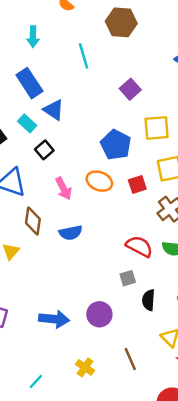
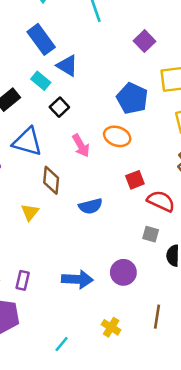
red square: (137, 185) -> (135, 180), moved
blue semicircle: (71, 233) -> (91, 206), moved
gray square: (128, 278) -> (151, 234), turned 35
brown line: (130, 359) -> (157, 317), turned 35

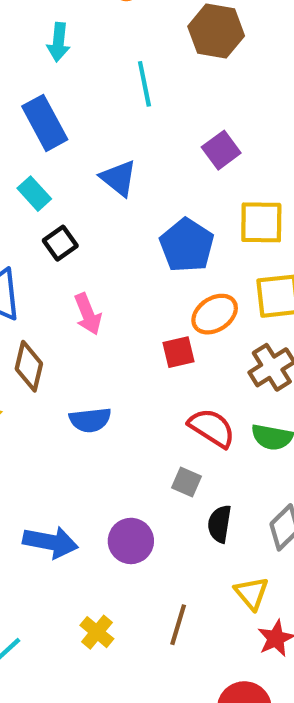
blue triangle: (67, 66) -> (119, 178), moved
orange ellipse: (117, 136) -> (215, 314), moved, turned -60
red square: (135, 180) -> (178, 352), moved

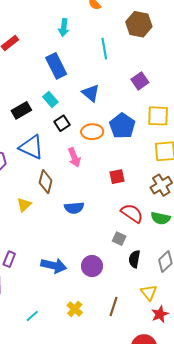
orange ellipse: (215, 314) -> (92, 132), moved, turned 30

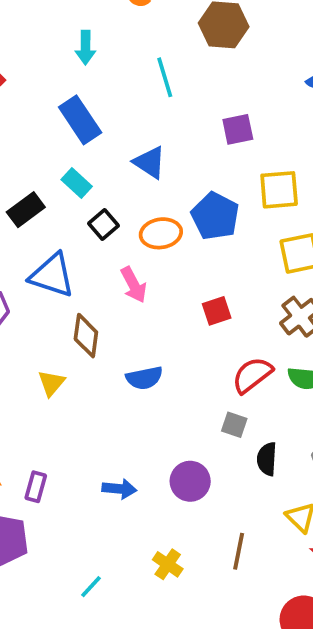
purple square: (140, 81) -> (238, 129), turned 30
red semicircle: (132, 213) -> (252, 375), turned -65
blue arrow: (54, 266) -> (119, 489), size x0.7

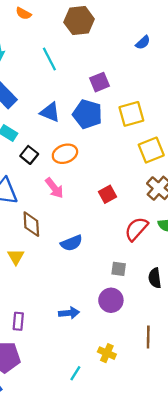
blue pentagon: (215, 216) -> (87, 114), moved
gray square: (234, 425) -> (119, 269), moved
cyan line: (91, 587) -> (75, 373), moved

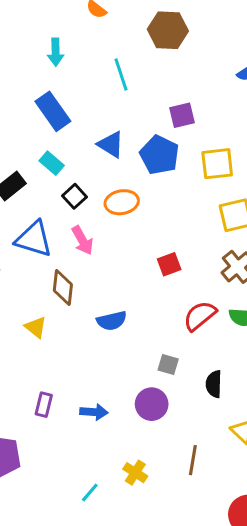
pink arrow: (54, 188) -> (82, 240), moved
yellow triangle: (16, 257) -> (36, 327), turned -30
purple rectangle: (18, 321) -> (44, 405), moved

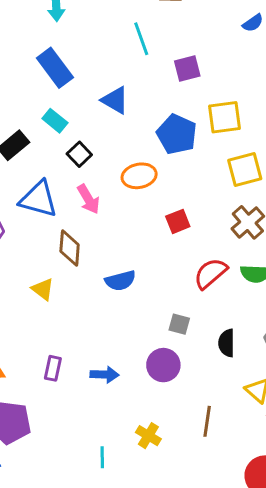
cyan line: (121, 75) -> (141, 39), moved
blue pentagon: (159, 155) -> (177, 134), moved
orange ellipse: (122, 202) -> (139, 176), moved
cyan line: (90, 493) -> (102, 457), turned -40

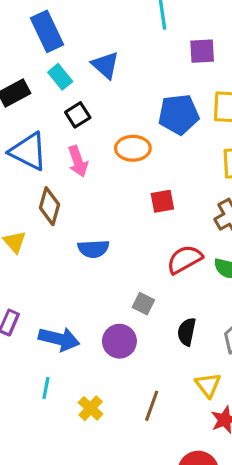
blue rectangle: (55, 68) -> (47, 31), moved
blue triangle: (115, 100) -> (105, 65), moved
blue pentagon: (177, 134) -> (179, 114), turned 30
blue arrow: (105, 375) -> (59, 339), size x1.4
cyan line: (102, 457) -> (46, 388), moved

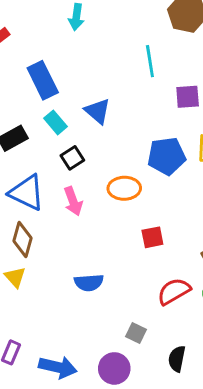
brown diamond: (50, 206) -> (22, 240), moved

